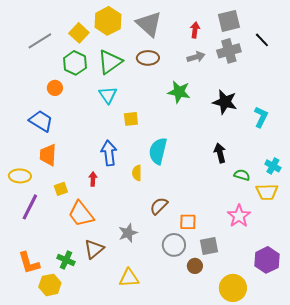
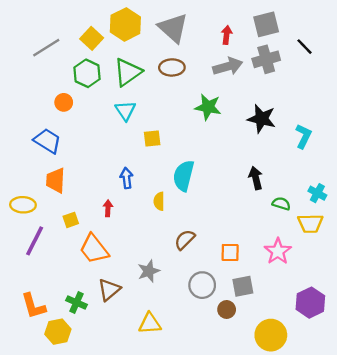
gray arrow: (196, 57) -> (228, 66), size x1.4
blue arrow: (109, 153) -> (127, 178), size x0.7
orange square: (188, 222) -> (230, 252), moved

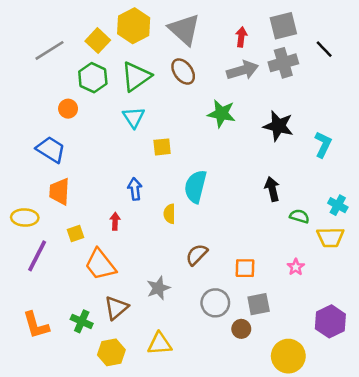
brown ellipse: (172, 67) -> (183, 72), turned 55
pink star: (278, 251) -> (296, 267), size x0.6
yellow hexagon: (58, 332) -> (111, 352), moved

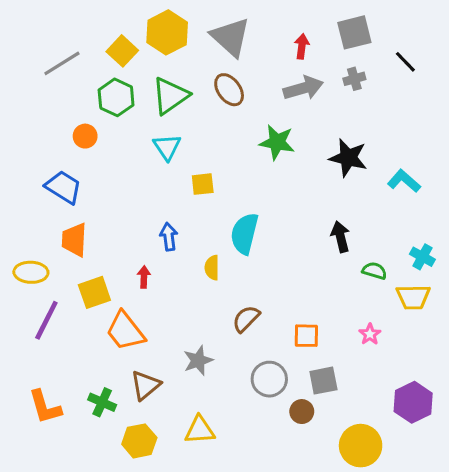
gray cross: (283, 63) -> (354, 79), size x0.6
cyan L-shape: (323, 145) -> (404, 181), turned -75
yellow square: (75, 234) -> (94, 292), size x1.5

